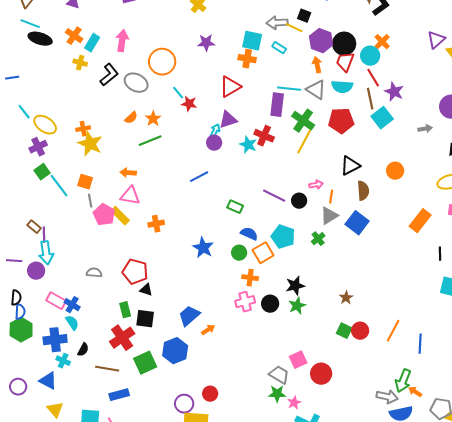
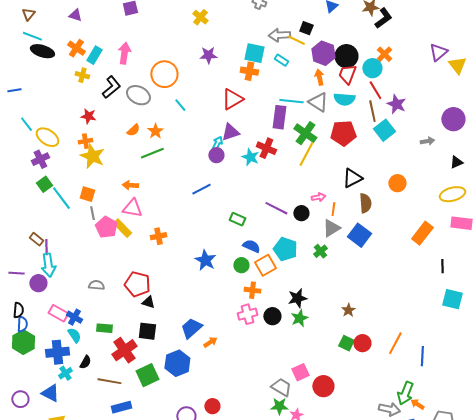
red star: (189, 104) -> (88, 116), moved
green rectangle: (125, 310) -> (104, 328), moved, turned -70
cyan cross: (63, 361) -> (65, 373), turned 32

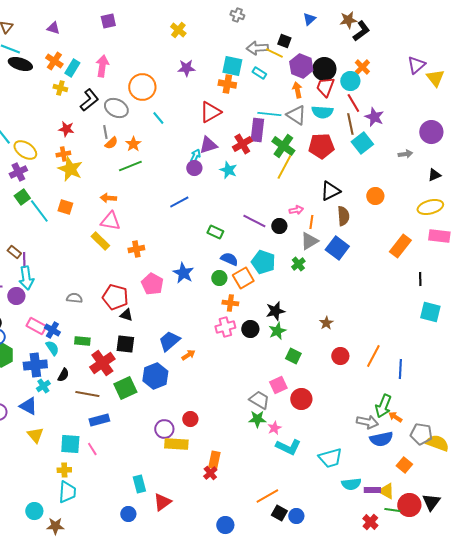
red cross: (266, 148) -> (242, 144), moved, turned 36
gray line: (92, 213) -> (105, 132), moved
pink pentagon: (106, 227) -> (152, 284), moved
green square: (346, 343) -> (293, 356), moved

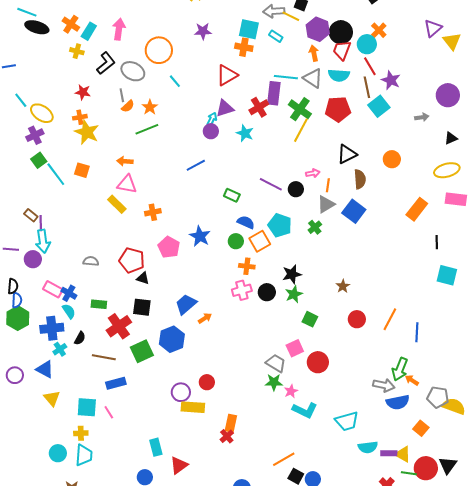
cyan circle: (34, 511) -> (58, 453), moved

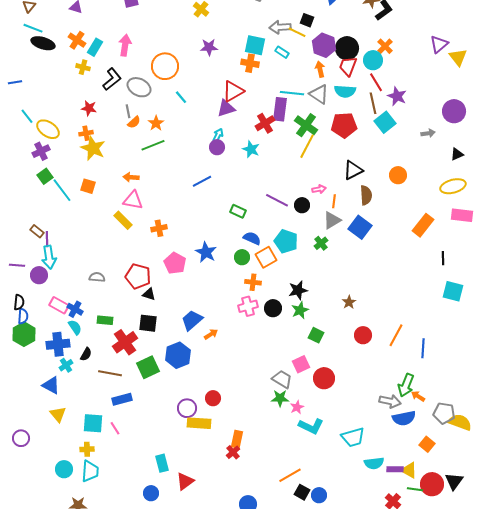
purple triangle: (225, 108) -> (226, 108), moved
purple circle: (15, 375) -> (21, 438), moved

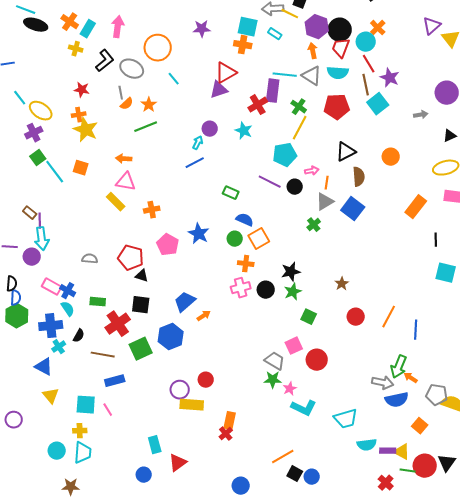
green cross: (306, 125) -> (299, 107), size x0.7
cyan arrow: (218, 135) -> (198, 143), moved
cyan pentagon: (286, 241) -> (285, 155), moved, turned -30

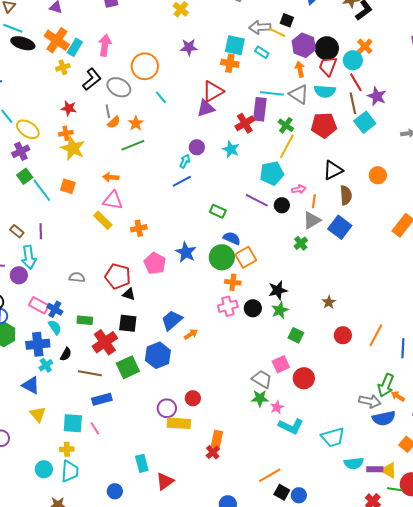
orange cross: (70, 22) -> (57, 40), size x1.4
yellow cross: (76, 49) -> (63, 67), turned -32
purple line: (40, 221) -> (41, 231), moved
green circle: (235, 239) -> (222, 257), size x1.6
blue circle: (144, 475) -> (115, 491), moved

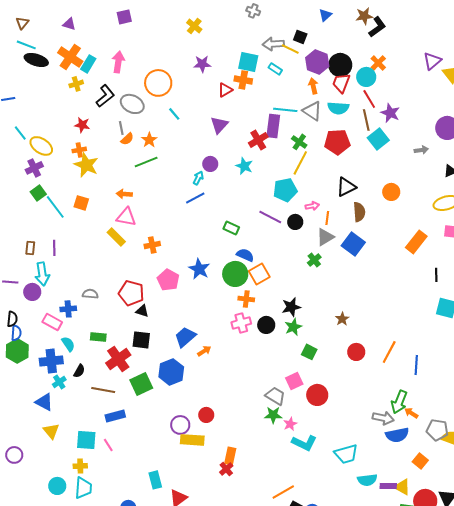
red triangle: (213, 91) -> (225, 90), moved, size x0.7
purple triangle: (206, 108) -> (219, 125), turned -30
brown rectangle: (17, 231) -> (30, 248), turned 56
blue cross: (55, 309) -> (68, 309), moved, turned -35

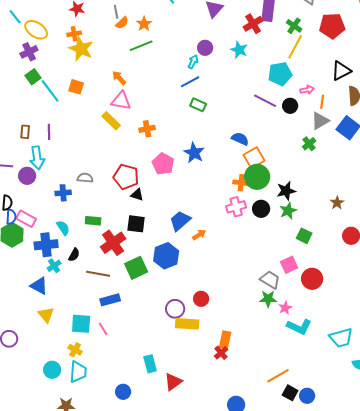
orange arrow: (124, 194) -> (119, 78), turned 42
green rectangle: (231, 228) -> (198, 105), moved
green circle: (235, 274) -> (257, 177), moved
pink rectangle: (52, 322) -> (26, 219), moved
yellow cross: (80, 466) -> (75, 350), turned 32

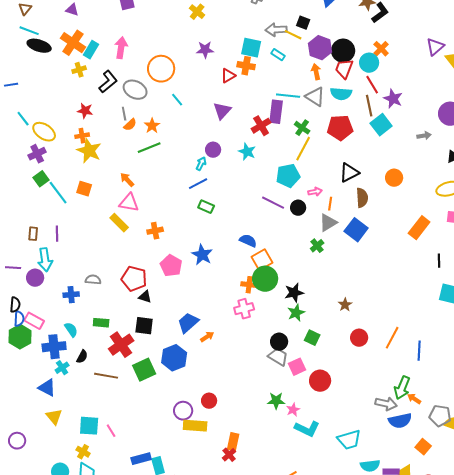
black circle: (261, 209) -> (279, 342), moved
gray trapezoid: (270, 280) -> (278, 357), moved
blue rectangle: (110, 300) -> (141, 459), moved

